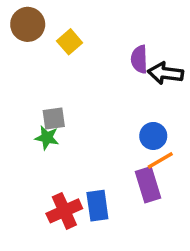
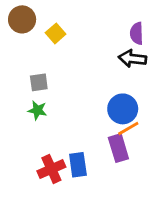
purple semicircle: (139, 59) -> (137, 33), moved
gray square: (54, 119) -> (39, 82), moved
blue circle: (153, 136) -> (123, 109), size x1.4

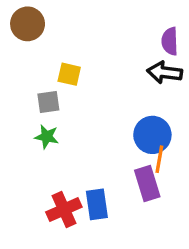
yellow square: (56, 33) -> (69, 74), moved, turned -36
orange line: (128, 128) -> (159, 159), turned -50

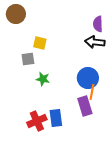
green star: (47, 137) -> (43, 79), moved

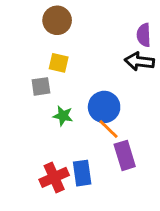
brown circle: (16, 14) -> (57, 20), moved
blue circle: (88, 78) -> (104, 107), moved
orange line: (92, 92) -> (108, 129), moved, turned -56

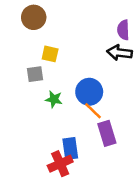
brown circle: (57, 20) -> (34, 17), moved
red cross: (54, 177) -> (60, 164), moved

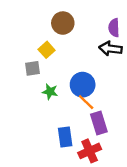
brown circle: (34, 17) -> (63, 23), moved
yellow square: (50, 54) -> (47, 50), turned 35
red cross: (60, 164) -> (90, 151), moved

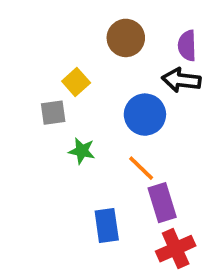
brown circle: (63, 23) -> (126, 38), moved
blue circle: (83, 85) -> (145, 115), moved
red cross: (90, 151) -> (176, 249), moved

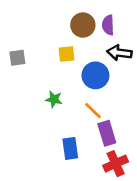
purple semicircle: (187, 46) -> (108, 25), moved
yellow square: (76, 82) -> (66, 54), moved, turned 36
gray square: (53, 113) -> (17, 58), moved

